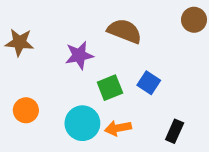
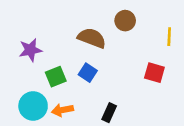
brown semicircle: (124, 31) -> (92, 38), moved

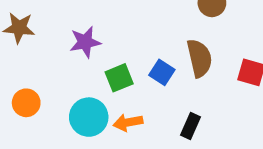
brown semicircle: (92, 38) -> (199, 58), moved, turned 56

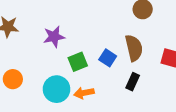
black rectangle: (191, 126) -> (133, 82), moved

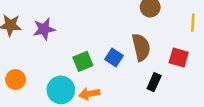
purple star: (54, 37) -> (44, 29), moved
black rectangle: (133, 82) -> (154, 82), moved

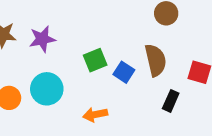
green square: (83, 61) -> (95, 60), moved
cyan circle: (61, 90) -> (47, 89), moved

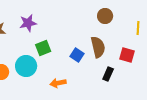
purple star: (42, 39) -> (28, 23), moved
green square: (95, 60) -> (43, 48), moved

